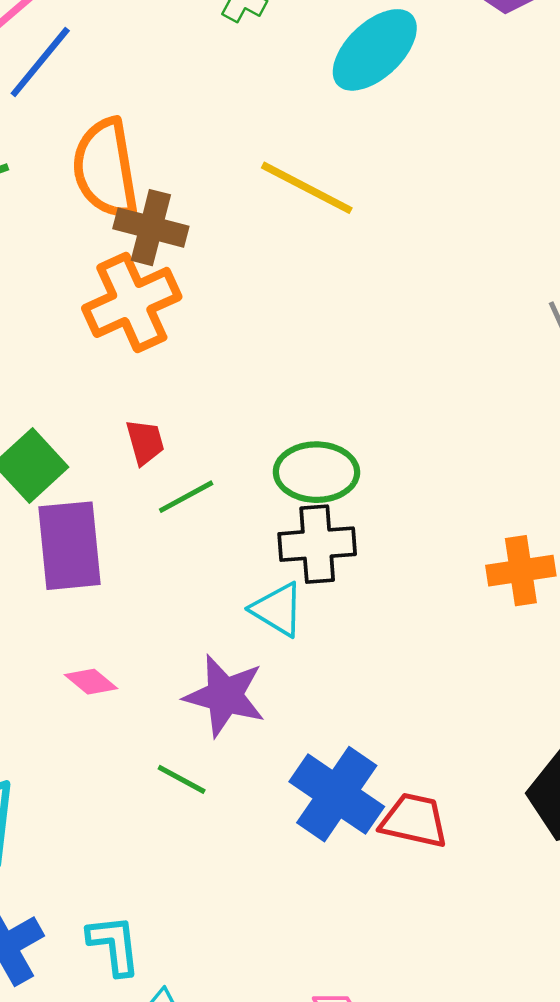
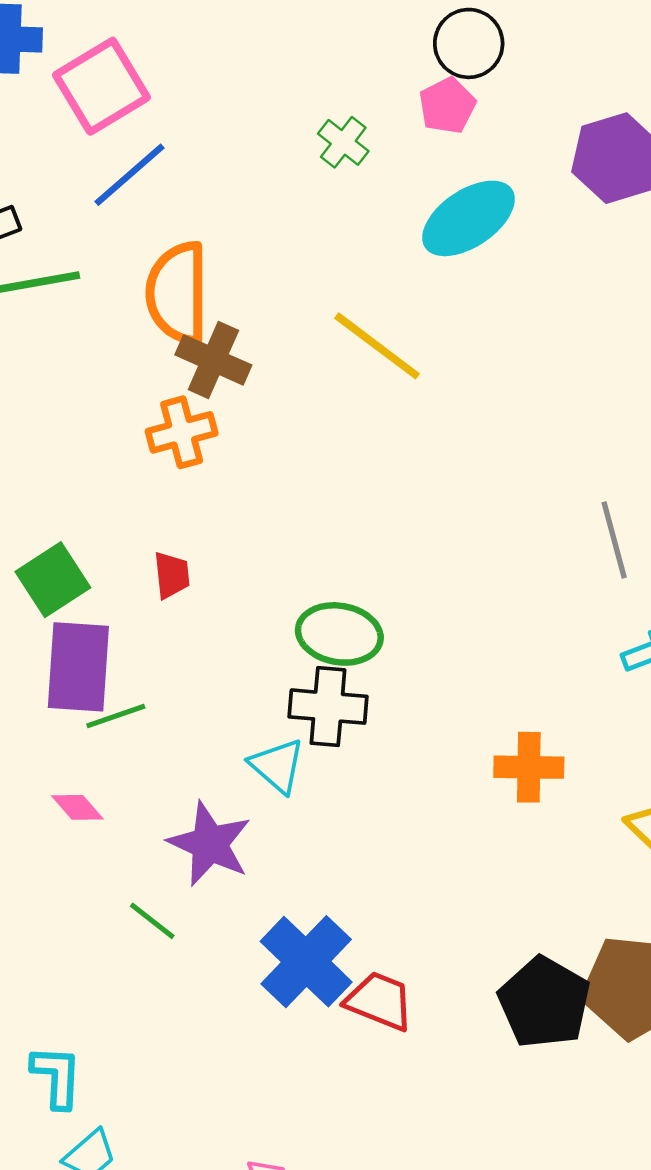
orange cross: (132, 302) -> (182, 432), size x0.7
green line: (186, 497) -> (116, 716), moved

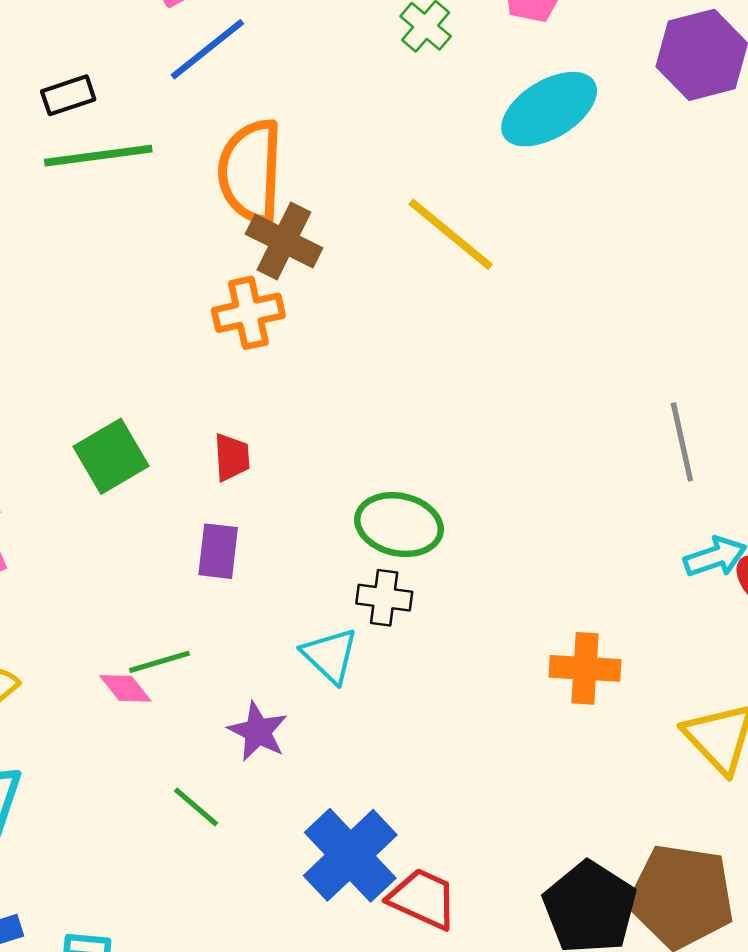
purple rectangle: (78, 667) -> (218, 551), moved, size x0.6
black cross: (328, 707) -> (384, 598), size x0.7
green line: (116, 716) -> (159, 662), moved
purple star: (210, 844) -> (258, 731), size x0.7

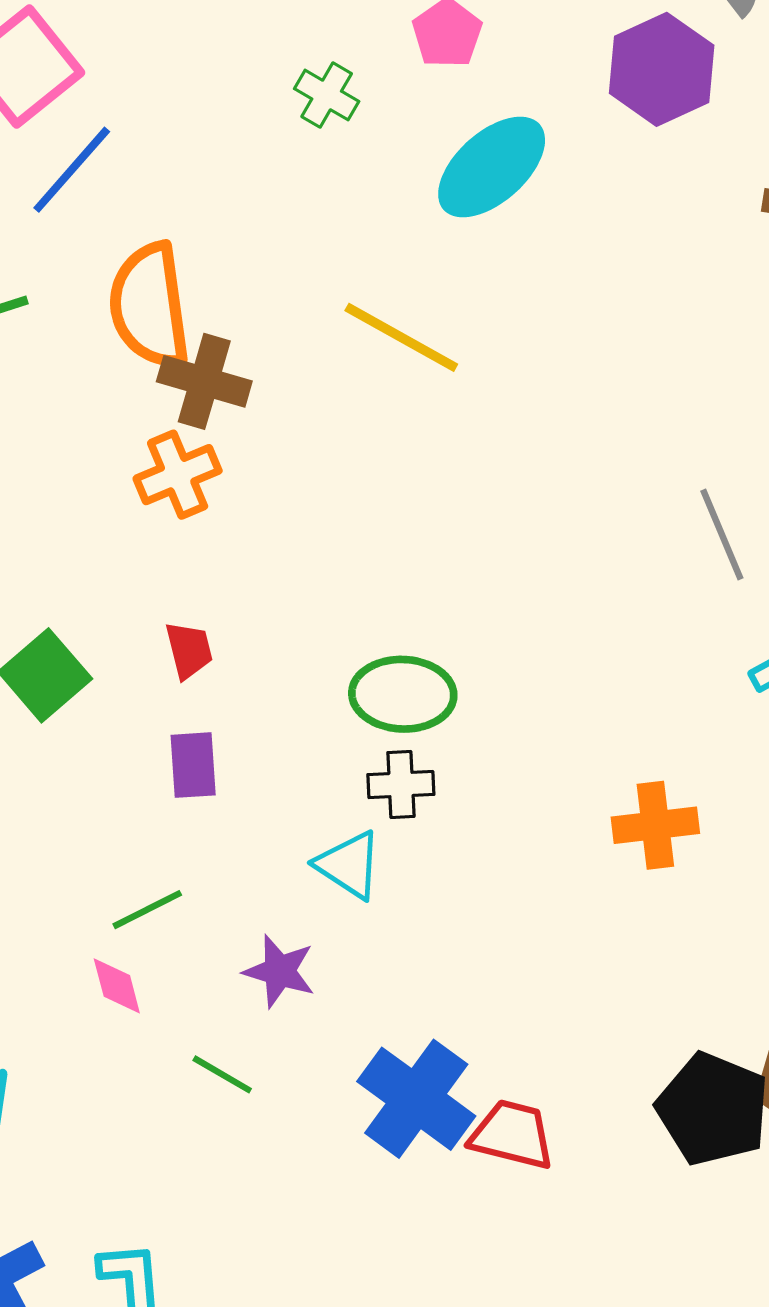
pink diamond: (125, 688) -> (117, 986), moved, turned 34

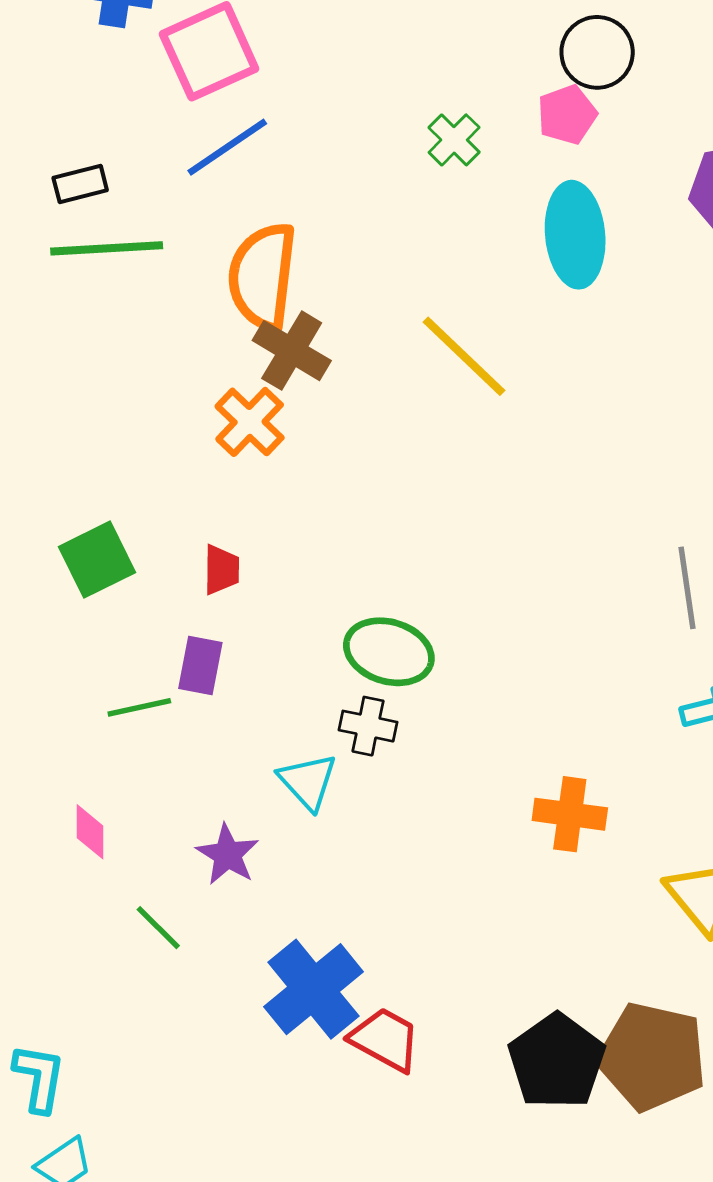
cyan ellipse: (492, 167) -> (575, 235), turned -68
orange cross: (178, 475) -> (250, 422), turned -38
green line: (147, 910) -> (139, 707), moved

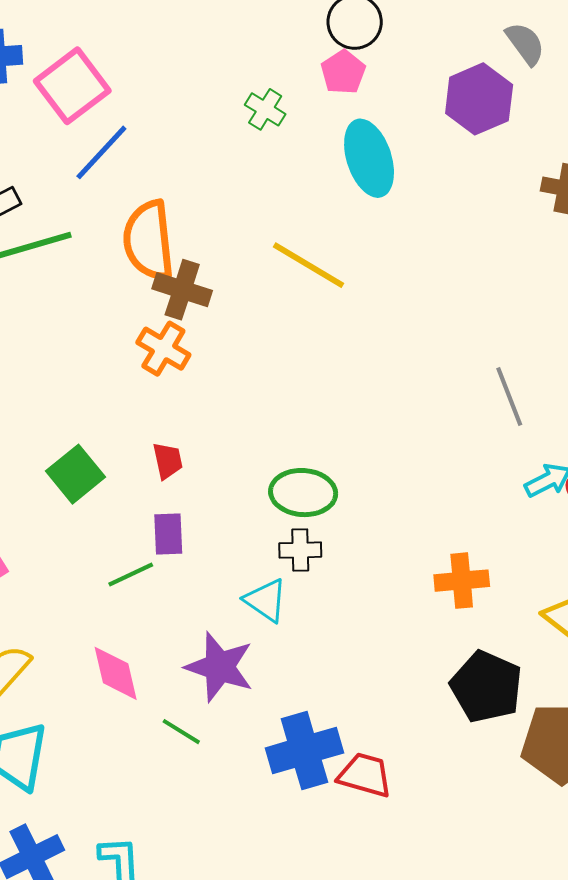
pink diamond: (90, 832) -> (116, 673), size x1.5
purple star: (228, 854) -> (220, 667), size x1.5
blue cross: (314, 989) -> (304, 750), turned 36
black pentagon: (557, 1061) -> (486, 687), moved

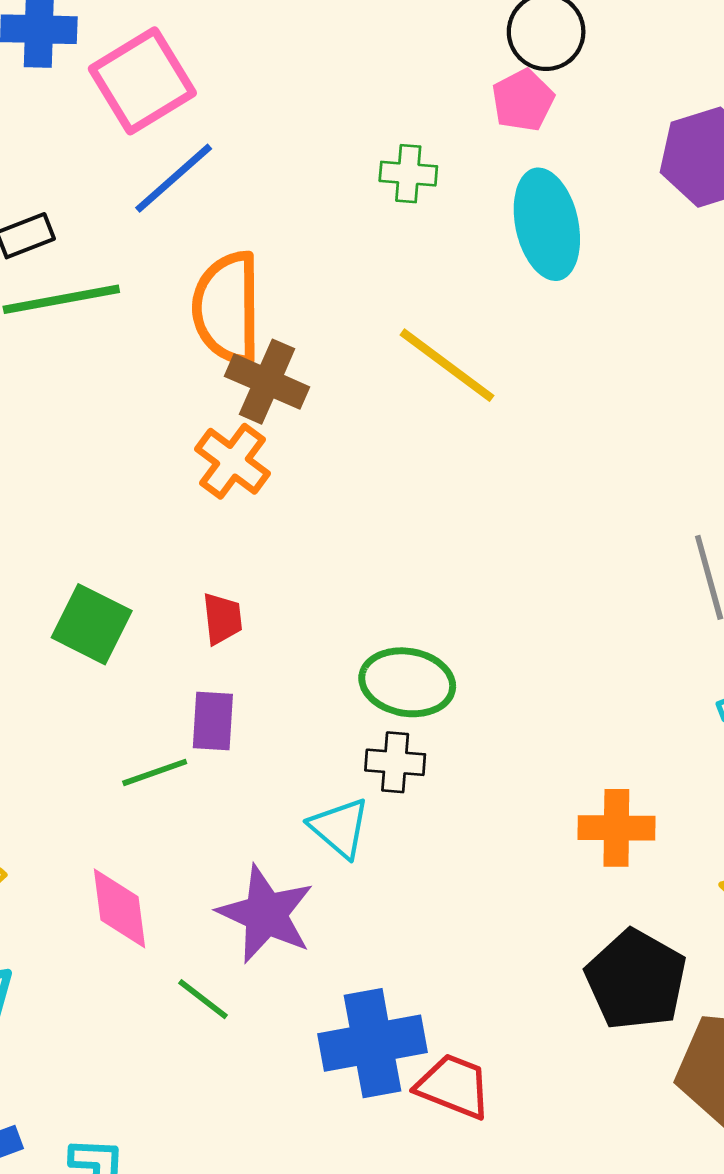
green cross: (265, 109) -> (408, 174), moved, turned -33
green square: (75, 474) -> (92, 624), turned -30

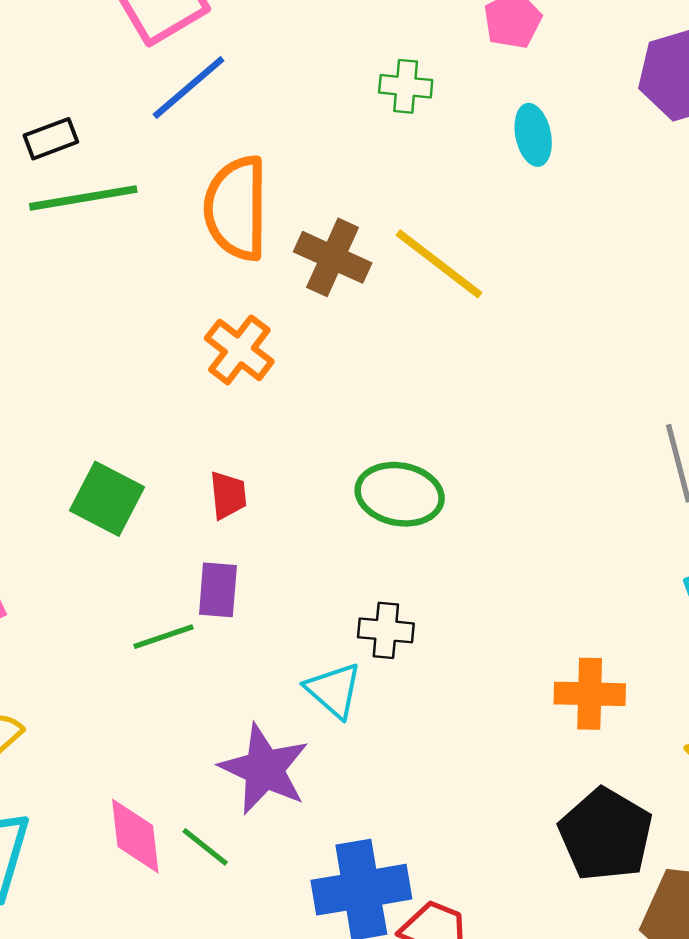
cyan ellipse: (547, 224) -> (533, 135), size x0.6
brown cross: (267, 382) -> (333, 257), moved
green ellipse: (407, 682) -> (400, 494), moved
pink diamond: (120, 908) -> (135, 836), moved

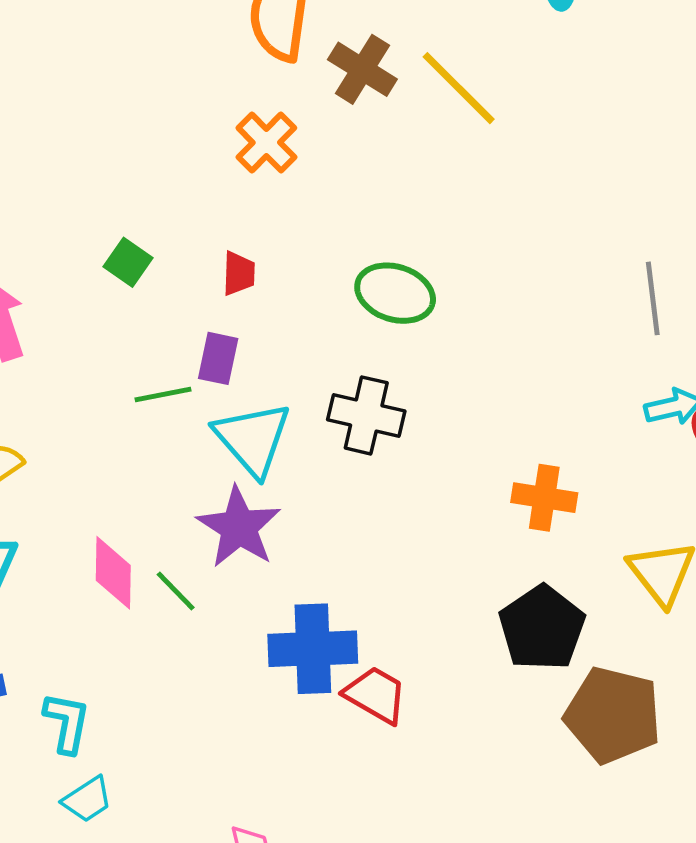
green square: (107, 499) -> (128, 262), size x0.7
black cross: (386, 630) -> (366, 415), size x1.5
cyan triangle: (334, 690) -> (253, 439), moved, size x1.5

